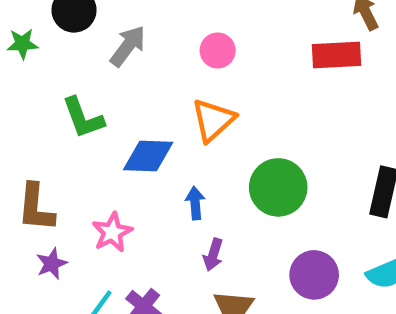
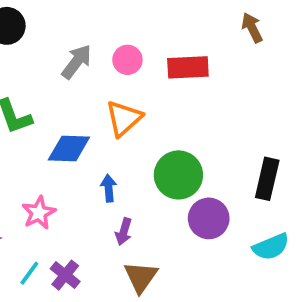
gray arrow: (128, 46) -> (77, 62), moved
red rectangle: (337, 55) -> (188, 67), moved
purple circle: (314, 275) -> (209, 218), moved

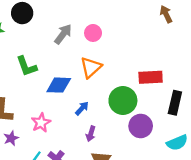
red rectangle: (188, 67) -> (151, 77), moved
blue arrow: (109, 188) -> (82, 108), turned 48

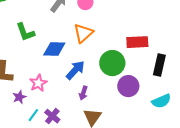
blue arrow: (82, 108) -> (75, 70), size x1.5
purple star: (11, 138) -> (19, 97), moved

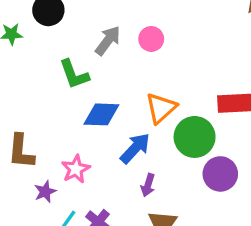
green L-shape: (25, 32) -> (74, 74), moved
orange triangle: (83, 33) -> (161, 108), moved

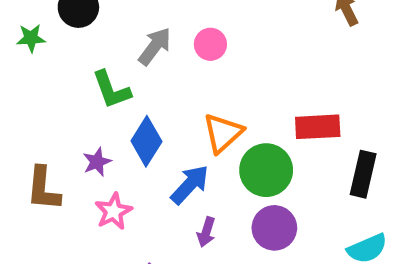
blue diamond: (101, 114) -> (146, 141), turned -60
purple circle: (220, 174) -> (274, 228), moved
purple star: (45, 192) -> (97, 162), moved

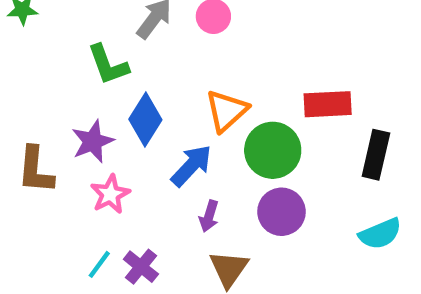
purple star: (97, 162) -> (93, 141), size x1.4

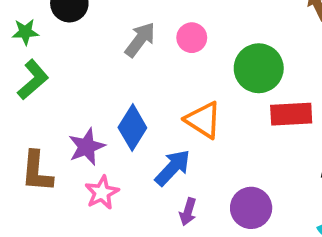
green L-shape: (108, 65) -> (33, 80), moved, turned -111
orange triangle: (227, 111) -> (203, 120), turned -45
green circle: (273, 150) -> (259, 68), moved

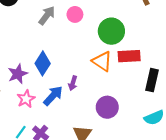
orange triangle: (203, 120) -> (102, 61), moved
blue arrow: (173, 168) -> (53, 96), moved
purple arrow: (188, 212) -> (73, 83), moved

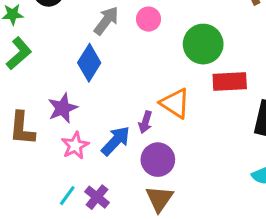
orange triangle: (102, 61) -> (175, 103), moved
blue diamond: (43, 63) -> (89, 63), moved
purple circle: (107, 107) -> (158, 160), moved

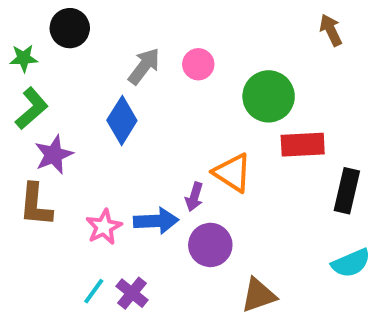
purple star: (63, 108) -> (54, 155), moved
blue arrow: (116, 141) -> (156, 221), turned 44
brown triangle: (159, 199) -> (259, 295), moved, turned 36

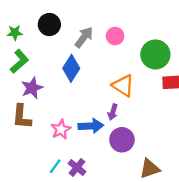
black circle: (70, 28) -> (49, 25), moved
orange triangle: (232, 173) -> (123, 86), moved

